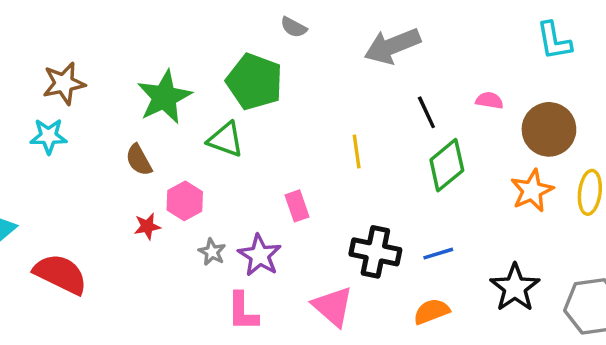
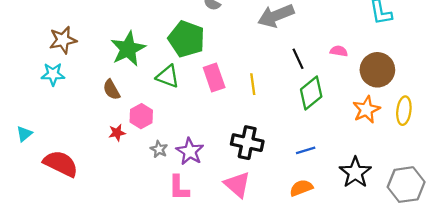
pink rectangle: (297, 206) -> (214, 78), moved, size x1.4
black cross: (375, 252) -> (247, 143), moved

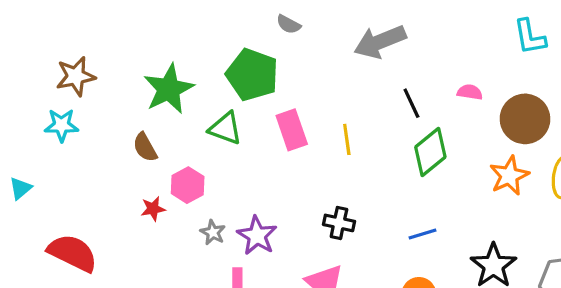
cyan triangle: (24, 134) -> (20, 188), moved
black cross: (247, 143) -> (339, 223), size x0.7

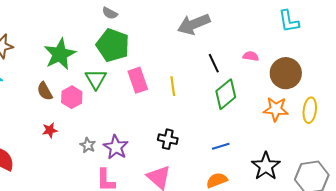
gray semicircle: (289, 24) -> (110, 13), moved
green triangle: (225, 128) -> (96, 79), turned 40
orange star: (509, 176) -> (276, 109), turned 30
pink hexagon: (188, 185) -> (72, 97), moved

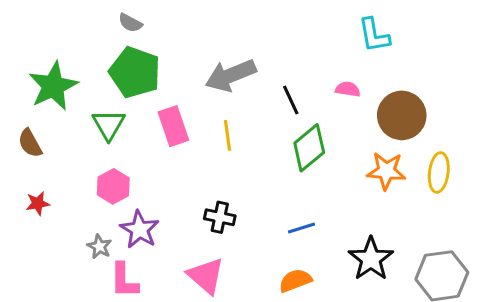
cyan L-shape: (289, 21) -> (374, 35), moved
gray arrow: (194, 24) -> (231, 75), moved
pink hexagon: (72, 97) -> (113, 186), moved
gray star: (88, 145) -> (99, 247), moved

